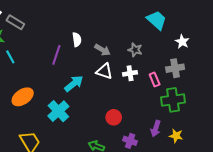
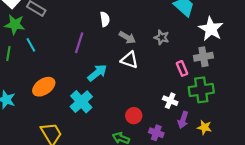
white semicircle: (77, 40) -> (105, 19), moved
white star: (182, 42) -> (211, 29), size x1.6
white cross: (130, 73) -> (170, 101), moved, turned 32
red circle: (114, 117) -> (134, 116), moved

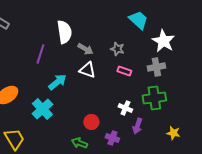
white semicircle: (105, 19) -> (64, 32), size x1.6
pink rectangle: (182, 68) -> (124, 71), moved, turned -48
yellow star: (204, 127) -> (173, 133), moved

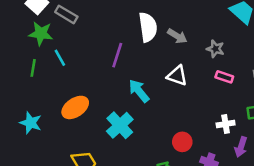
gray arrow: (85, 49) -> (177, 36), moved
cyan arrow: (57, 82) -> (139, 91), turned -90
white cross: (125, 108) -> (226, 124), turned -32

